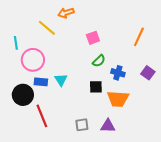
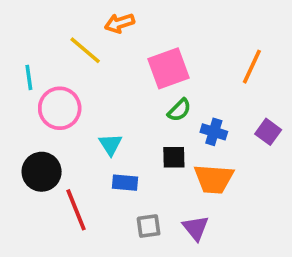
pink square: (93, 38) -> (168, 68), size x1.6
blue rectangle: (41, 82) -> (125, 183), moved
purple triangle: (108, 126) -> (196, 228), turned 49

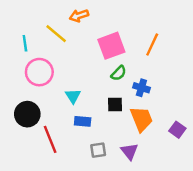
orange line: (252, 67) -> (152, 44), moved
cyan line: (29, 77) -> (25, 43), moved
purple square: (268, 132) -> (177, 130), moved
orange trapezoid: (214, 179) -> (141, 119), turned -116

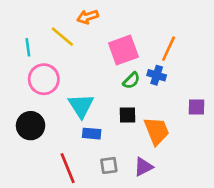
blue cross: (141, 88) -> (157, 75), moved
cyan triangle: (73, 96) -> (81, 106), size x1.5
purple square: (177, 130) -> (196, 107), moved, turned -35
red line: (50, 139) -> (68, 168), moved
purple triangle: (129, 151) -> (143, 167), turned 42

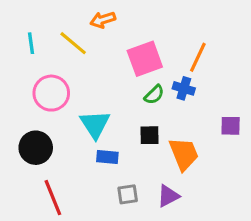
cyan line: (28, 47) -> (31, 43), moved
red line: (68, 168) -> (53, 198), moved

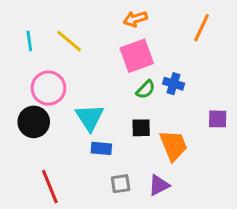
orange arrow: (103, 20) -> (135, 19), moved
orange line: (198, 57) -> (201, 28), moved
black circle: (36, 148) -> (34, 122), moved

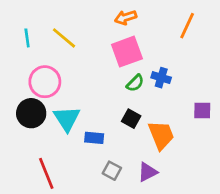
cyan triangle: (90, 117) -> (67, 119), moved
black square: (141, 128) -> (131, 119), turned 30
gray square: (121, 184) -> (112, 171), turned 36

